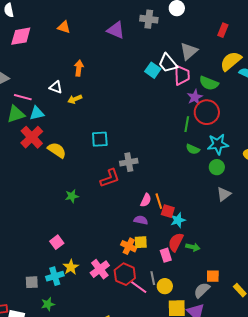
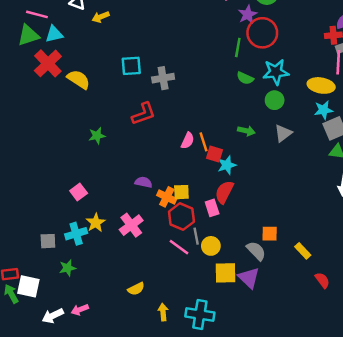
gray cross: (129, 162) -> (163, 78), moved
purple semicircle: (141, 220) -> (143, 182), moved
green arrow: (193, 247) -> (246, 131), moved
red hexagon: (125, 274) -> (181, 217), moved
gray semicircle: (202, 290) -> (256, 251), turned 90

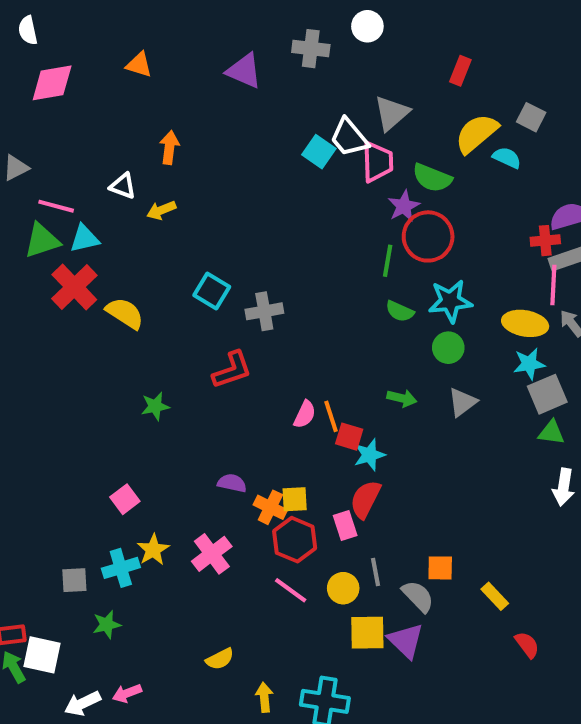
cyan square: (131, 66) -> (212, 291), turned 35
gray line: (196, 236) -> (375, 572), moved

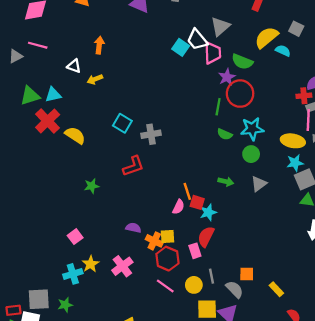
pink line: (56, 206) -> (38, 45), moved
pink semicircle: (305, 414) -> (178, 207), moved
gray square: (74, 580) -> (39, 299), moved, size x1.5

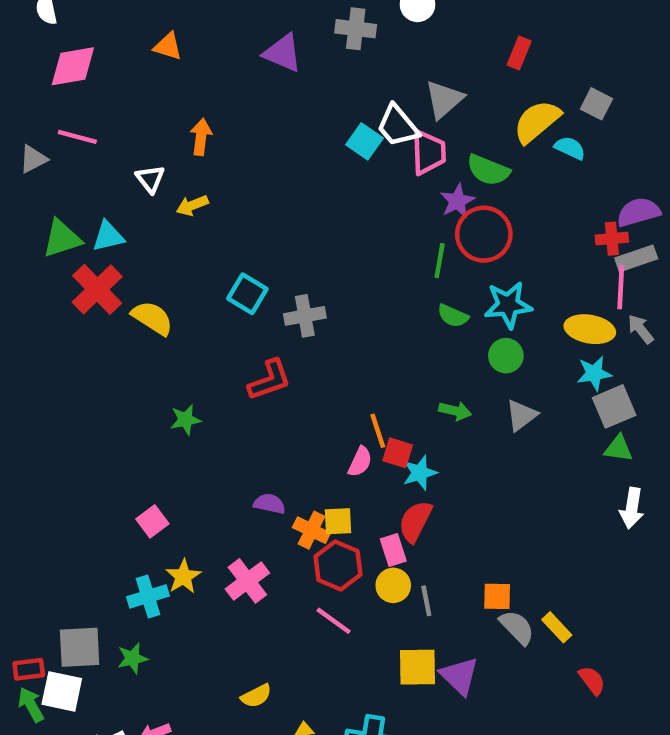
white triangle: (74, 66) -> (150, 179), turned 32
yellow circle: (194, 285) -> (393, 585), moved
gray semicircle: (235, 289) -> (517, 627), moved

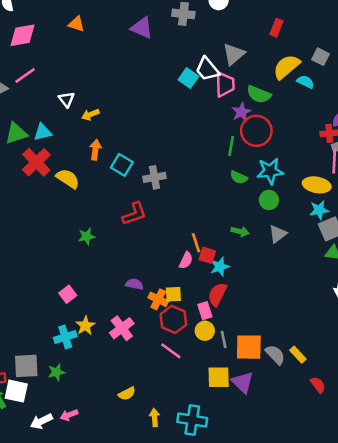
pink line: (77, 137) -> (25, 76), turned -50
orange arrow: (201, 137) -> (95, 150), moved
orange square: (497, 596) -> (249, 347), moved, size x1.6

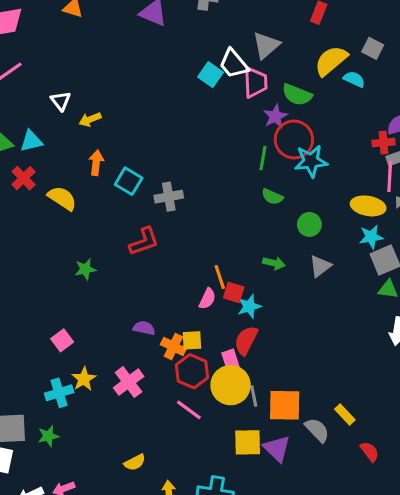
red cross: (36, 162) -> (24, 178), size x0.7
cyan star: (270, 171) -> (311, 161), moved
yellow circle: (205, 331) -> (231, 385), size x1.6
gray semicircle: (275, 355) -> (317, 430), moved

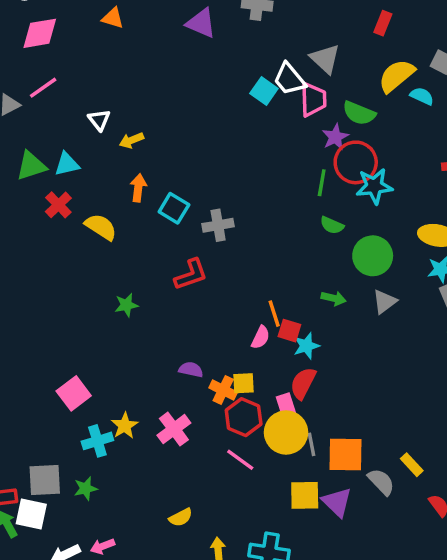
gray triangle: (266, 45) -> (325, 59), turned -36
green circle: (309, 224) -> (373, 256), size x1.5
pink square: (62, 340) -> (74, 393), moved, size x1.4

